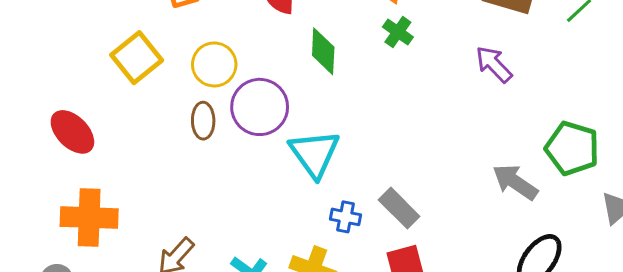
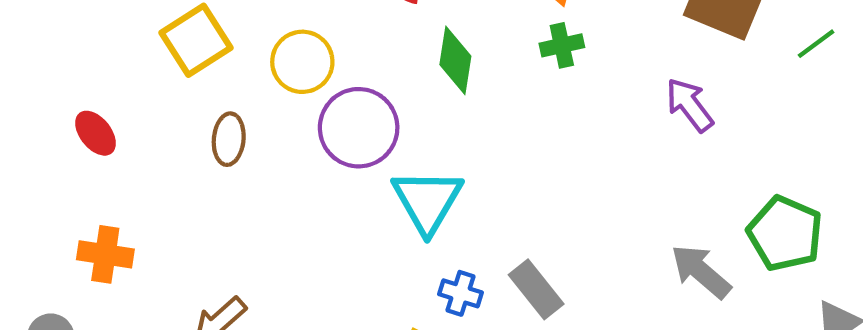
green cross: (398, 32) -> (562, 45), turned 36
brown ellipse: (203, 121) -> (229, 139), moved
red ellipse: (72, 132) -> (96, 133), size x0.7
orange cross: (89, 218) -> (105, 254), size x0.7

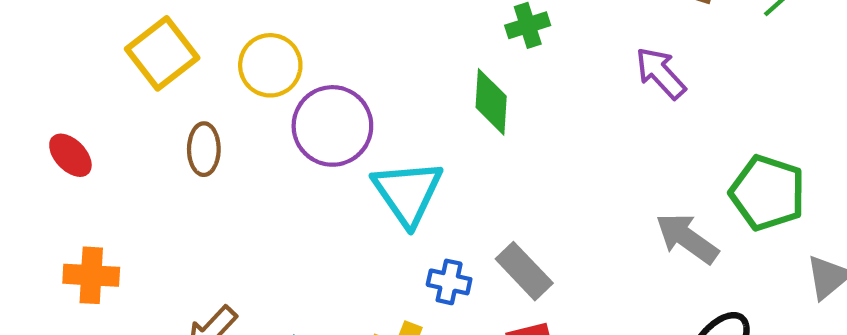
green diamond: (455, 60) -> (491, 102), moved

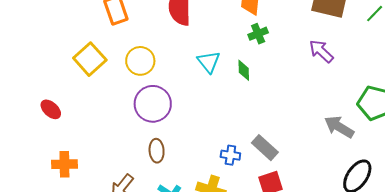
green diamond: (491, 102) -> (244, 70), size x0.7
purple circle: (332, 126) -> (153, 104), moved
brown ellipse: (204, 149) -> (157, 151), moved
cyan triangle: (408, 193) -> (209, 62), moved, size x0.7

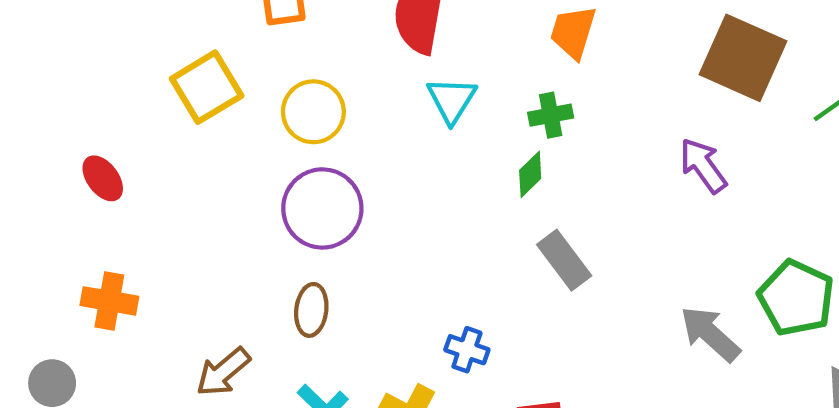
green cross: (258, 34) -> (551, 115), moved
cyan triangle: (209, 62) -> (452, 100), moved
green diamond: (244, 70) -> (530, 174), turned 35
gray rectangle: (265, 148) -> (564, 260), moved

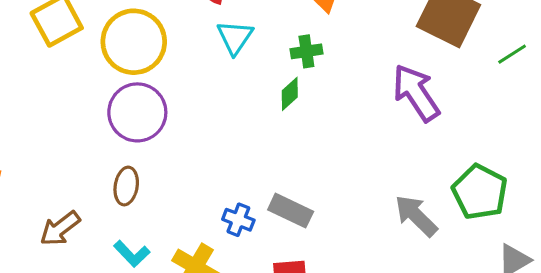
yellow circle: (313, 112) -> (134, 42), size x1.4
purple arrow: (703, 166) -> (416, 93), size x1.4
gray rectangle: (564, 260) -> (291, 211), moved, turned -30

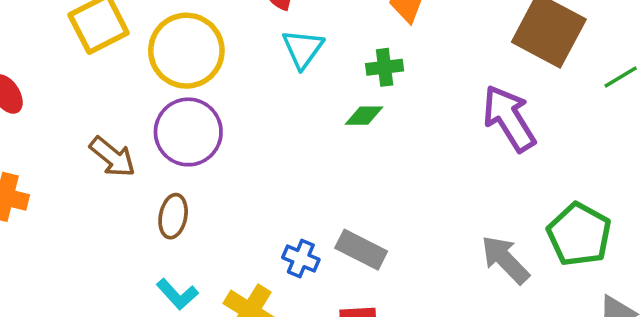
green diamond: (290, 94) -> (364, 116), turned 40
brown arrow: (60, 228) -> (112, 157), moved, turned -105

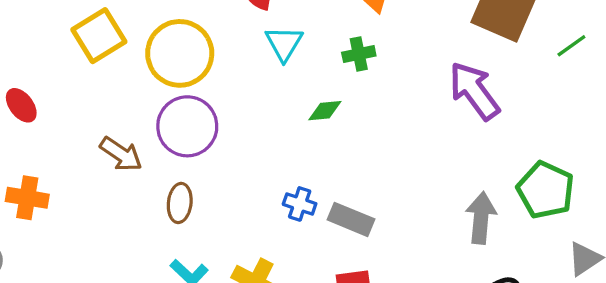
green diamond: (364, 116) -> (325, 111), moved
blue cross: (301, 259) -> (300, 204), moved
gray arrow: (505, 260) -> (481, 218), turned 54

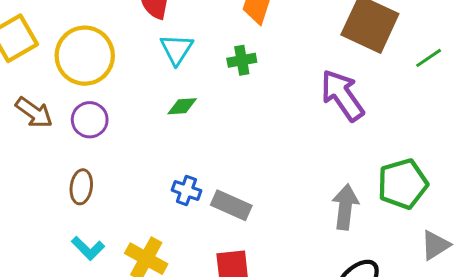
green diamond: (325, 111) -> (182, 106), moved
purple circle: (187, 126) -> (90, 120), size x0.7
brown arrow: (121, 154) -> (34, 113), moved
green pentagon: (546, 190) -> (403, 184), turned 30

